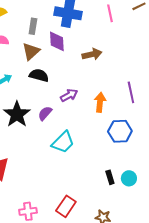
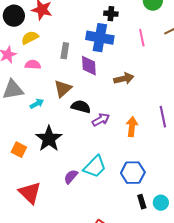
brown triangle: (31, 51) -> (63, 89), moved
black semicircle: (39, 75) -> (81, 107), moved
purple semicircle: (45, 113) -> (71, 177), moved
blue hexagon: (120, 131) -> (133, 173), moved

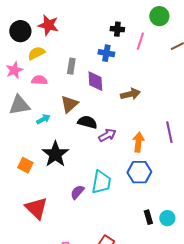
blue cross: (100, 38) -> (106, 53), size x0.6
pink line: (142, 38) -> (140, 41), moved, turned 30
cyan trapezoid: (95, 167) -> (101, 182), turned -35
blue hexagon: (133, 173) -> (139, 172), moved

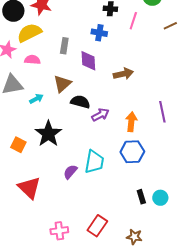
yellow semicircle: (36, 53) -> (29, 33), size x1.4

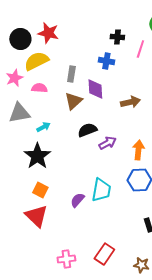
brown triangle: (62, 84) -> (73, 101), moved
black semicircle: (80, 102) -> (87, 130), turned -36
black star: (48, 134) -> (37, 156), moved
orange square: (18, 145) -> (40, 190), moved

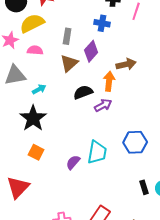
purple diamond: (95, 89) -> (91, 51), turned 45
orange arrow: (138, 150) -> (109, 81), moved
red triangle: (36, 216) -> (18, 187), moved, turned 30

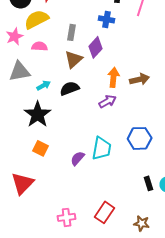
brown arrow: (126, 64) -> (140, 79), moved
black semicircle: (83, 92) -> (70, 88), moved

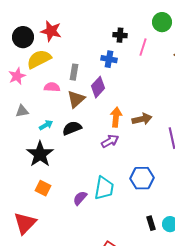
pink semicircle: (40, 46) -> (52, 87), moved
gray triangle: (20, 71) -> (22, 111), size x0.6

